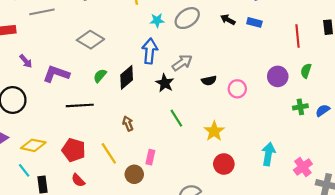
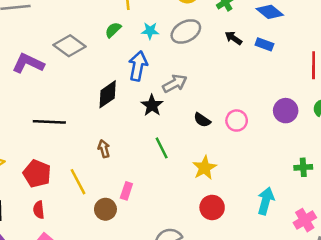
purple L-shape: (56, 74) -> (28, 63), moved
green semicircle: (100, 76) -> (113, 30), moved
black semicircle: (209, 81) -> (202, 120), moved, turned 40
green cross: (300, 107) -> (303, 167), moved
red semicircle: (78, 180) -> (39, 210), turned 32

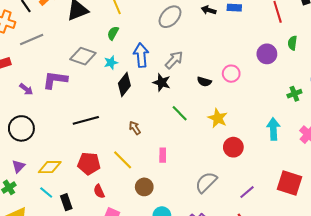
cyan star: (150, 31) -> (111, 63), moved
brown circle: (105, 209) -> (144, 187), moved

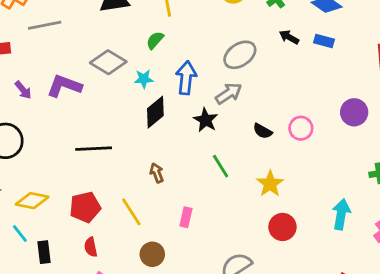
gray ellipse: (170, 17) -> (240, 55), moved
red pentagon: (89, 164) -> (85, 207), turned -30

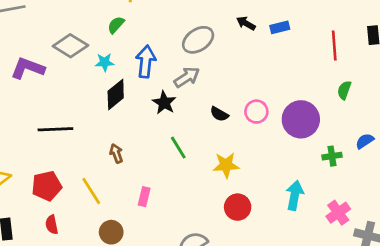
blue rectangle: (324, 41) -> (280, 27), turned -30
purple circle: (354, 112) -> (301, 119), moved, size x1.4
yellow star: (270, 184) -> (226, 165), turned 30

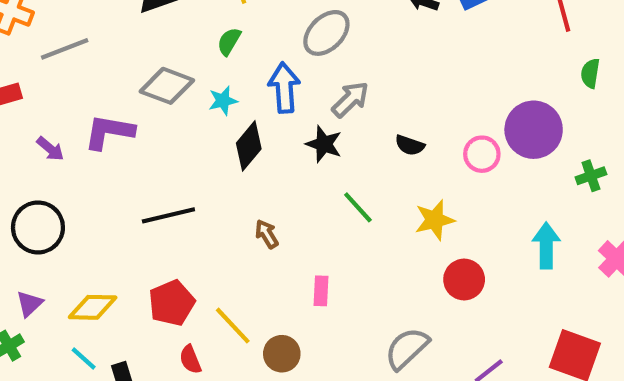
gray ellipse: (198, 40) -> (326, 33), moved
pink circle: (256, 112) -> (482, 154), moved
yellow line: (91, 191) -> (233, 326), moved

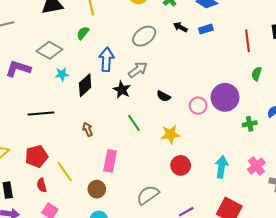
gray ellipse: (326, 33) -> (144, 36), moved
cyan star: (223, 101) -> (62, 74), moved
cyan arrow: (546, 245) -> (222, 167), moved
pink rectangle: (321, 291) -> (110, 161), size x1.5
brown circle: (282, 354) -> (97, 189), moved

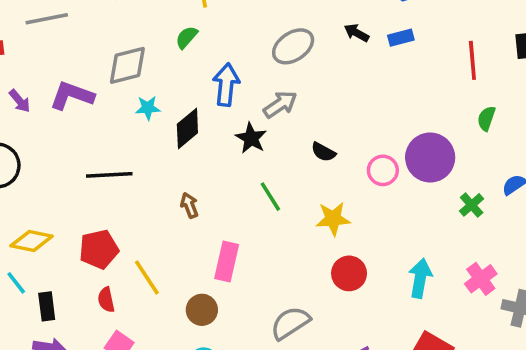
gray diamond: (49, 50) -> (127, 65), turned -45
green cross: (250, 124) -> (472, 205), turned -32

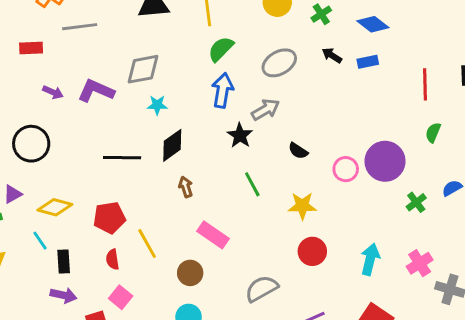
green semicircle: (187, 37) -> (221, 49), moved, size x1.4
purple arrow: (20, 101) -> (53, 92), turned -30
black diamond: (187, 128) -> (172, 145), moved
pink rectangle: (227, 261) -> (213, 235), turned -72

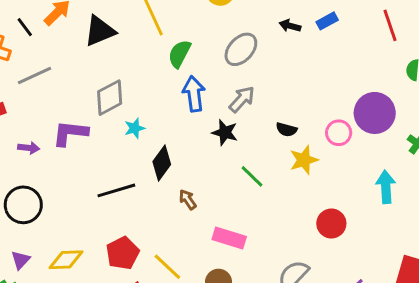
yellow star: (302, 206) -> (304, 160), moved
cyan arrow: (370, 259) -> (386, 187), moved

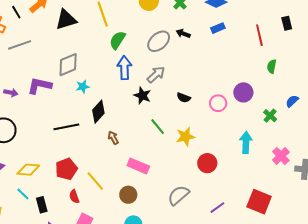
black arrow: (290, 26) -> (183, 34), moved
purple circle: (375, 113) -> (243, 92), size x0.7
yellow star: (304, 160) -> (185, 137), moved

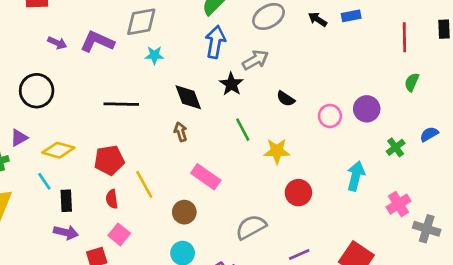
black arrow: (183, 34) -> (318, 19), moved
black diamond: (98, 112) -> (188, 97), moved, turned -75

